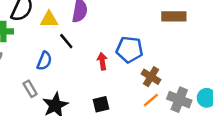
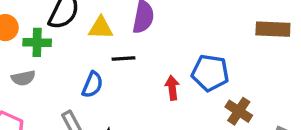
black line: (66, 41) -> (124, 59), turned -56

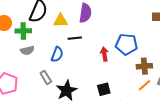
gray semicircle: (23, 78) -> (27, 50), moved
brown cross: (239, 111) -> (144, 66), turned -35

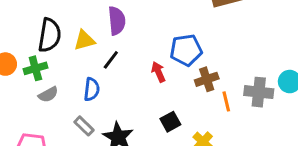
black line: (75, 38) -> (111, 60), turned -32
brown cross: (144, 66) -> (207, 79), moved
orange line: (144, 85) -> (226, 101), turned -48

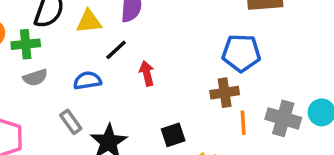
blue pentagon: (186, 50) -> (241, 53), moved
red arrow: (158, 72) -> (147, 73), moved
blue semicircle: (92, 89) -> (87, 81), turned -115

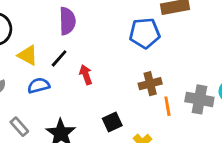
yellow triangle: (89, 21) -> (28, 55), moved, turned 40
blue pentagon: (241, 53) -> (145, 33), moved
gray rectangle: (71, 122) -> (19, 127), moved

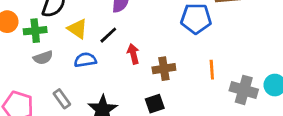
brown cross: (150, 84) -> (164, 69), moved
orange line: (167, 106) -> (212, 70), moved

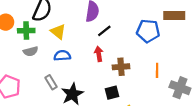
black line: (108, 35) -> (104, 31), moved
gray rectangle: (62, 99) -> (51, 82), moved

